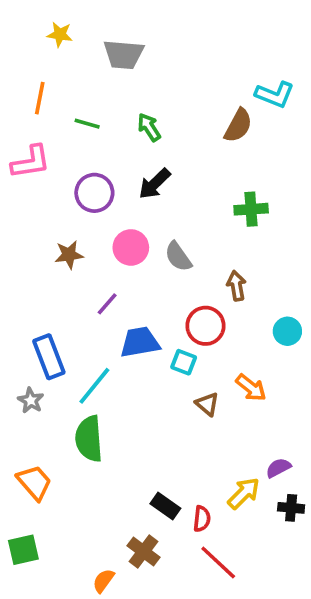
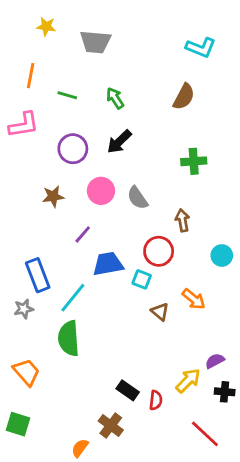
cyan L-shape: (275, 95) -> (201, 48), moved
gray star: (31, 400) -> (24, 309), turned 30
green square: (23, 550) -> (18, 424), turned 30
red line: (218, 562) -> (205, 434), moved

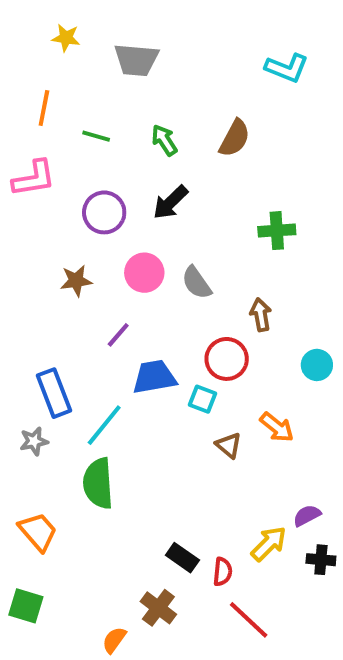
brown semicircle: (184, 97) -> (235, 138), moved
red line: (205, 434) -> (249, 620), moved

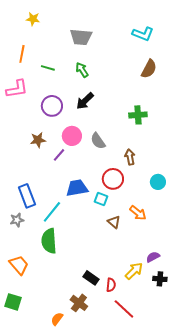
gray trapezoid: (136, 60) -> (81, 37), moved
brown semicircle: (235, 138) -> (149, 69), moved
purple line: (118, 335) -> (59, 155), moved

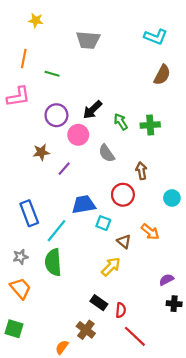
green arrow: (82, 70) -> (121, 122), moved
pink circle: (72, 136) -> (78, 135), moved
cyan square: (101, 199) -> (103, 223), moved
gray star: (17, 220) -> (21, 257), moved
yellow arrow: (134, 271) -> (111, 267), moved

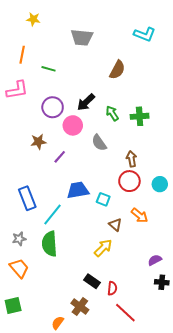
brown semicircle: (162, 75) -> (117, 70), moved
red circle: (123, 195) -> (129, 181), moved
cyan square: (103, 223) -> (103, 199), moved
green square: (14, 329) -> (13, 306), turned -30

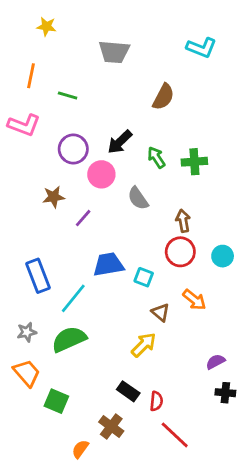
pink L-shape: (17, 90) -> (24, 125), turned 30
green semicircle: (50, 244) -> (69, 339), turned 70
green square: (13, 306) -> (56, 401), moved, turned 36

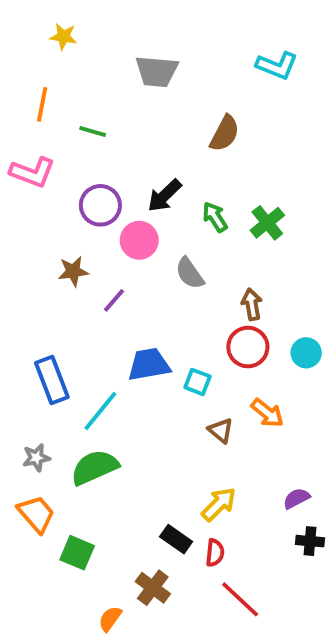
green cross: (194, 162) -> (267, 223), turned -35
yellow arrow: (144, 345) -> (219, 504), moved

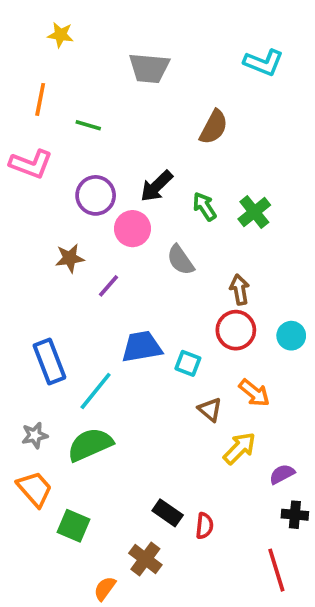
yellow arrow: (219, 504) -> (240, 448), moved
red line: (240, 599) -> (276, 570), moved, turned 30

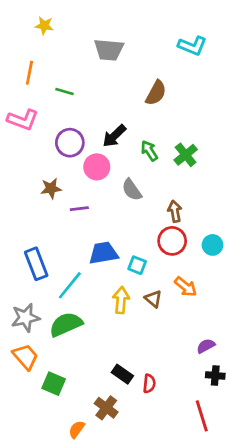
purple line: (108, 286) -> (79, 209), turned 42
gray star: (35, 435) -> (25, 318), size x1.5
yellow arrow: (240, 448) -> (121, 300), moved, turned -40

